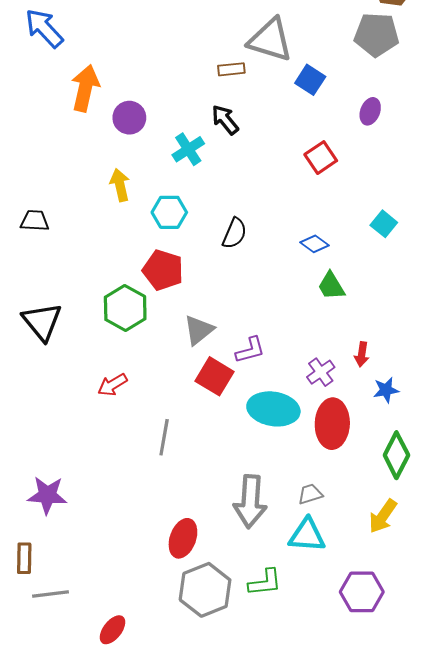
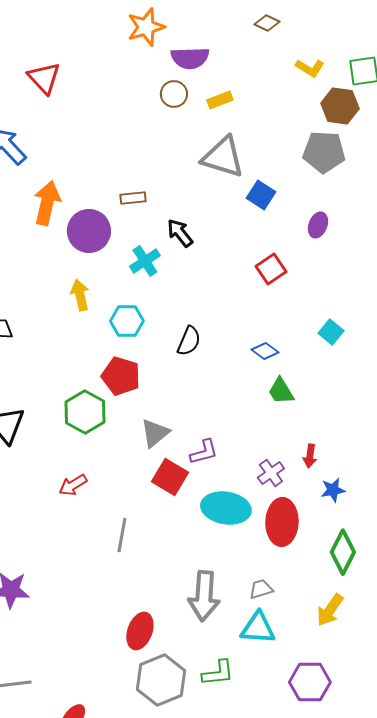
brown rectangle: (231, 69) -> (133, 198), moved
purple circle: (129, 118) -> (89, 231), size x1.4

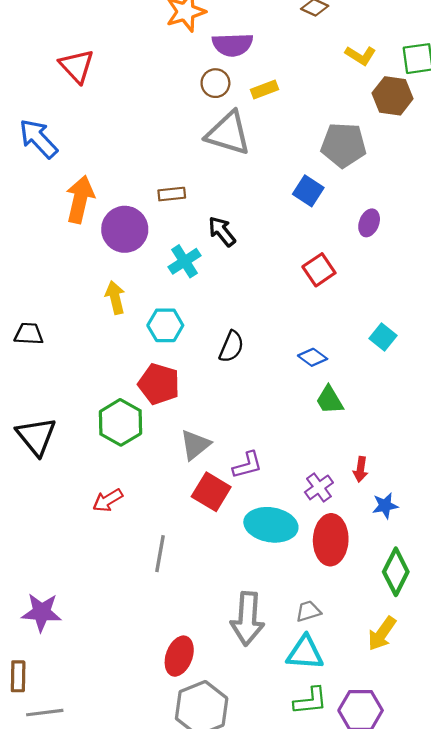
gray pentagon: (324, 152) -> (343, 145), moved
gray triangle: (223, 157) -> (228, 133), moved
green L-shape: (218, 673) -> (310, 701), moved

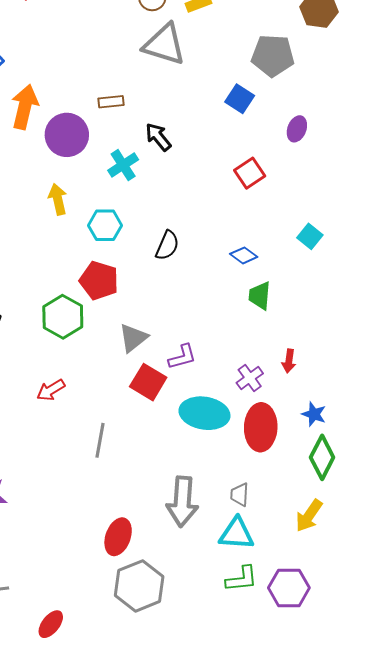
green trapezoid: (330, 400) -> (260, 296), turned 36
blue star: (385, 506) -> (314, 414), moved, turned 30
gray trapezoid: (308, 611) -> (240, 495), turned -70

